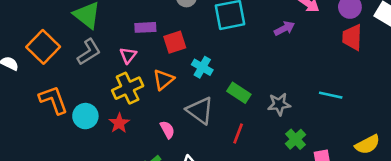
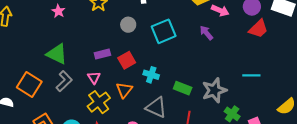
purple arrow: (284, 28) -> (206, 33), turned -91
red trapezoid: (352, 37) -> (258, 29), turned -125
gray star: (279, 104) -> (214, 90), size x1.4

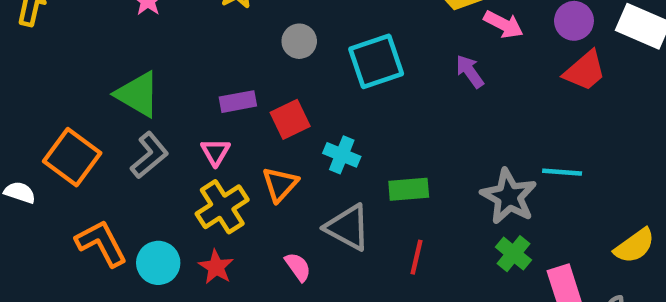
green rectangle: (183, 88) -> (409, 189), turned -30
gray star: (214, 90) -> (509, 196), moved, turned -30

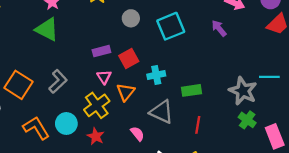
green triangle: (138, 94) -> (47, 29), moved
pink triangle: (215, 152) -> (104, 77), moved
cyan cross: (342, 155) -> (156, 75), turned -30
cyan circle: (158, 263) -> (66, 124), moved

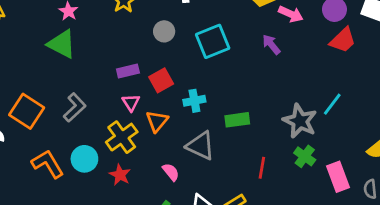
cyan line: (269, 77) -> (332, 104), turned -54
red line: (198, 125) -> (262, 168), moved

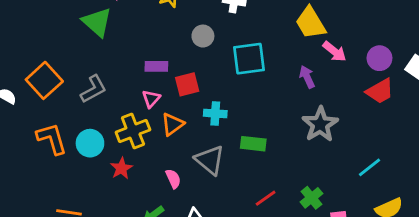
cyan line: (332, 104) -> (370, 167), moved
gray star: (300, 121) -> (320, 124), moved
red line: (262, 168) -> (266, 198), turned 30

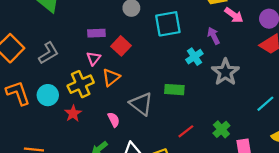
red square: (187, 84) -> (121, 46), turned -30
cyan cross: (215, 113) -> (194, 57), moved, turned -35

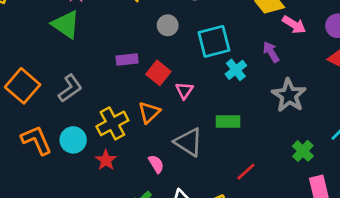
cyan cross: (194, 57) -> (236, 70), moved
pink triangle: (94, 58) -> (184, 90), moved
green cross: (221, 129) -> (303, 151), moved

